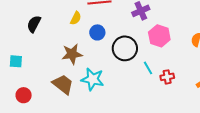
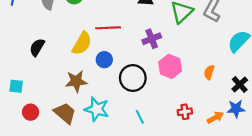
yellow semicircle: (76, 18) -> (82, 43), size x1.6
cyan line: (148, 68) -> (140, 117), moved
red cross: (167, 77) -> (185, 112), moved
red circle: (24, 95) -> (31, 112), moved

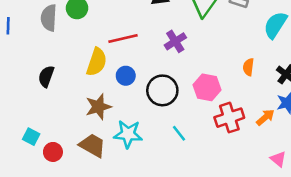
pink hexagon: (170, 66) -> (207, 87), moved
cyan square: (16, 86) -> (31, 137), moved, turned 32
red cross: (185, 112) -> (229, 118), size x1.6

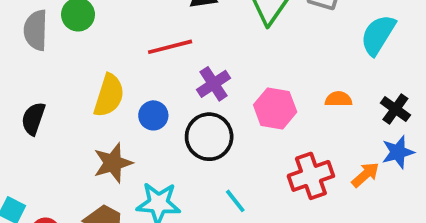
red line: (123, 39) -> (170, 47), moved
purple cross: (175, 41) -> (214, 84), moved
orange semicircle: (248, 67) -> (338, 99), turned 84
pink hexagon: (207, 87) -> (275, 108), moved

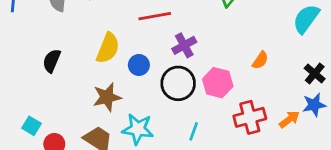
orange semicircle: (338, 99) -> (260, 60), moved, turned 120
pink hexagon: (275, 108) -> (218, 83), moved
cyan line: (235, 201) -> (194, 131), turned 54

